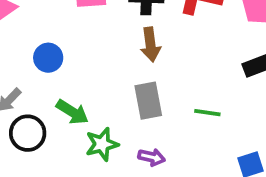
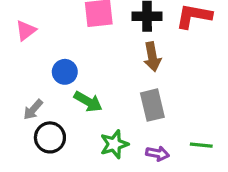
green arrow: (72, 112) -> (88, 102), moved
green line: (207, 113) -> (201, 145), moved

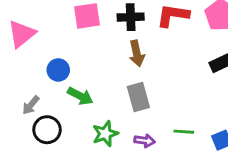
pink triangle: (26, 30) -> (22, 34), size x1.5

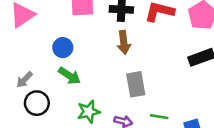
blue circle: (58, 70) -> (63, 48), moved
gray rectangle: (138, 97) -> (136, 84), moved

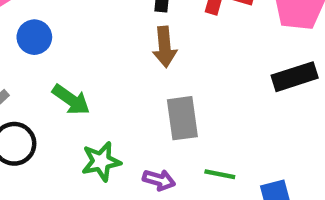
blue circle: (63, 48) -> (34, 37), moved

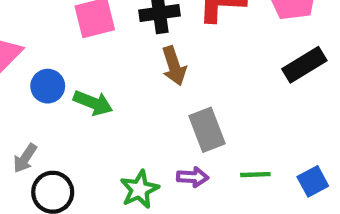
green arrow: (71, 100) -> (93, 103), moved
purple arrow: (159, 180) -> (193, 177), moved

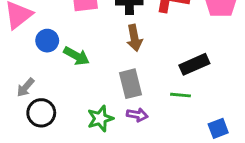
black rectangle: (304, 65) -> (194, 64), moved
gray rectangle: (207, 130) -> (131, 84), moved
green line: (255, 175) -> (180, 95), moved

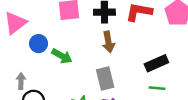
gray arrow: (26, 87) -> (21, 81), turned 140
green line: (180, 95) -> (157, 88), moved

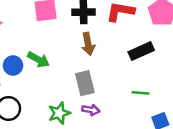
blue circle: (39, 44) -> (13, 65), moved
black rectangle: (156, 63) -> (141, 51), moved

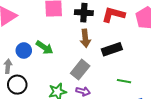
black rectangle: (141, 51) -> (112, 49), moved
gray rectangle: (85, 83) -> (80, 70), turned 48

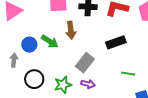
brown arrow: (85, 38) -> (71, 30), moved
black circle: (17, 85) -> (34, 79), moved

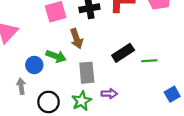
black rectangle: (116, 42) -> (123, 53), moved
gray rectangle: (85, 63) -> (87, 73), moved, turned -30
green line: (128, 74) -> (149, 61), moved

